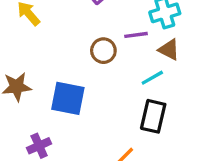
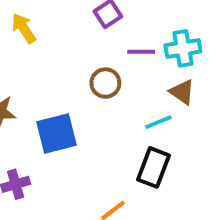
purple line: (136, 35) -> (141, 52), moved
blue square: (68, 98) -> (57, 133), turned -33

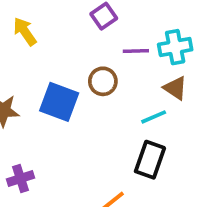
blue square: (57, 133) -> (59, 102), moved, turned 36

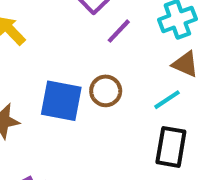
purple line: (136, 51) -> (119, 31), moved, turned -35
brown circle: (103, 81) -> (106, 91), moved

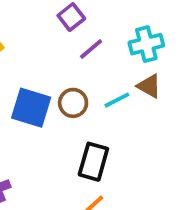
cyan line: (167, 100) -> (117, 100), moved
black rectangle: (171, 147) -> (93, 162), moved

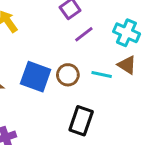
cyan cross: (146, 44) -> (127, 33), turned 35
cyan line: (117, 100) -> (102, 74), turned 36

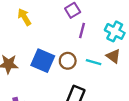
purple line: (84, 34) -> (82, 30), turned -42

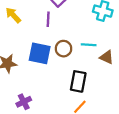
purple line: (82, 30) -> (48, 19), moved
brown triangle: (113, 56) -> (107, 57), moved

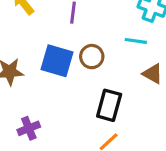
cyan line: (89, 45) -> (136, 41), moved

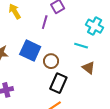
brown circle: (92, 57) -> (51, 61), moved

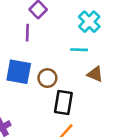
cyan cross: (95, 26) -> (89, 22), turned 30

